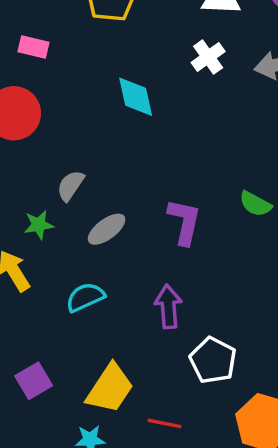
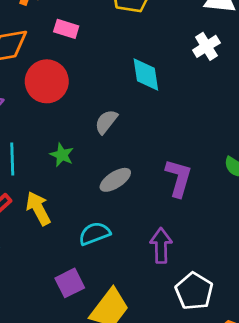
gray semicircle: (71, 186) -> (106, 122), moved
green star: (39, 225) -> (62, 155), moved, turned 30
purple square: (34, 381) -> (70, 283), moved

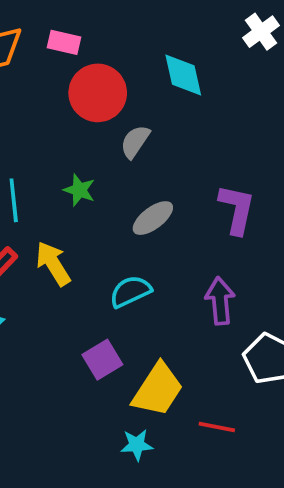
pink rectangle: (66, 29) -> (64, 42), moved
red circle: (47, 81) -> (98, 93), moved

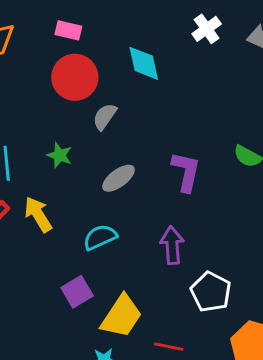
pink rectangle: (64, 42) -> (68, 30), moved

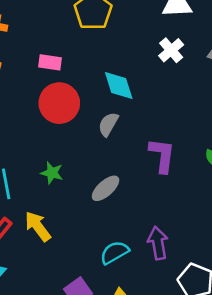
gray semicircle: (105, 117) -> (108, 124), moved
purple L-shape: (186, 172) -> (162, 155), moved
cyan semicircle: (100, 237) -> (115, 253), moved

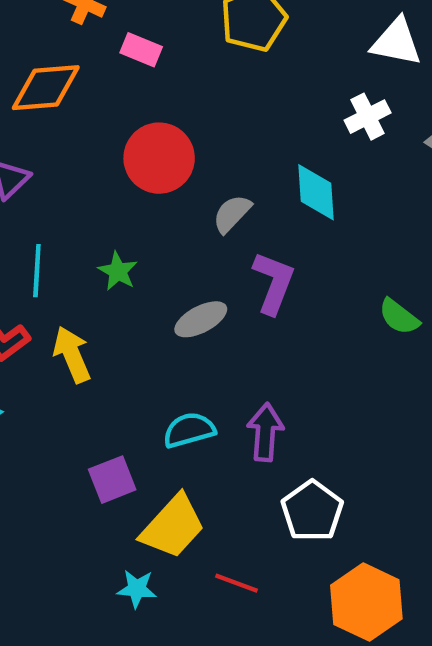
pink rectangle: (50, 62) -> (141, 50), moved
cyan diamond: (119, 85) -> (316, 192), moved
purple L-shape: (162, 155) -> (274, 283), moved

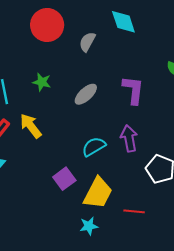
purple L-shape: (274, 283) -> (133, 90), moved

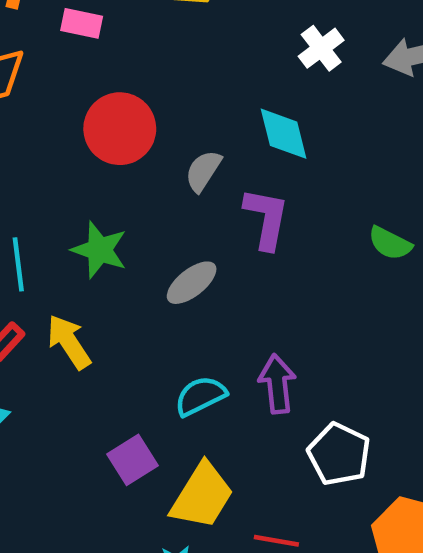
green star: (42, 82) -> (99, 250), size x1.4
purple L-shape: (133, 90) -> (266, 218), moved

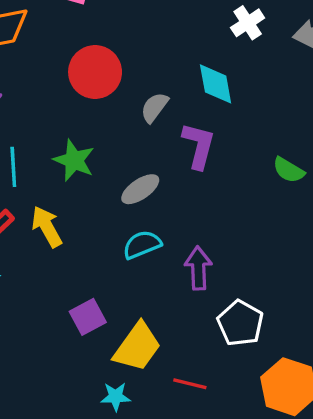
cyan semicircle: (200, 396) -> (142, 245), moved

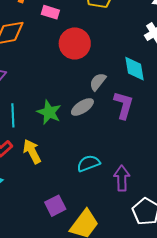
red circle: (95, 72) -> (75, 43), moved
gray ellipse: (140, 189) -> (82, 107), moved

